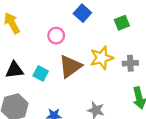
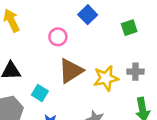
yellow star: (102, 58) -> (106, 78), moved
cyan square: (41, 73) -> (40, 93), moved

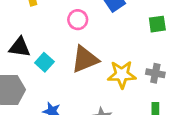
cyan square: (40, 93) -> (44, 62), moved

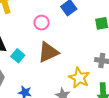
yellow star: (122, 74) -> (79, 78), moved, turned 30

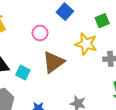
yellow star: (79, 78) -> (86, 44), moved

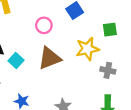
yellow star: (86, 44) -> (87, 49), turned 30

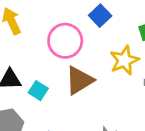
pink circle: (44, 25) -> (65, 41), size x1.6

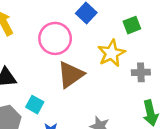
cyan square: (38, 91) -> (35, 105), moved

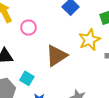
pink circle: (55, 38) -> (29, 28), moved, size x0.6

